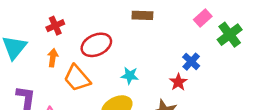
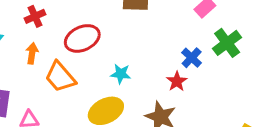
green cross: (230, 35) -> (227, 43), moved

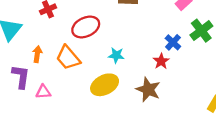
orange arrow: (32, 53) -> (37, 54), moved

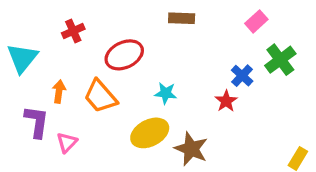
brown star: (148, 90) -> (191, 149), moved
pink triangle: (43, 92) -> (67, 142), turned -42

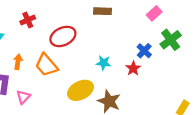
cyan star: (166, 93) -> (104, 63), moved

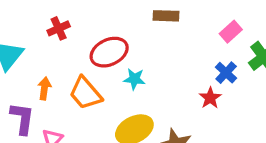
pink rectangle: (154, 13) -> (231, 32), moved
cyan star: (104, 63) -> (134, 79), moved

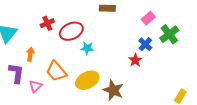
red cross: (59, 28) -> (47, 23), moved
orange trapezoid: (85, 93) -> (56, 71), moved

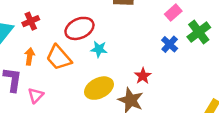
red cross: (47, 23) -> (31, 21), moved
red star: (135, 60) -> (143, 76), moved
orange trapezoid: (56, 71) -> (59, 58), moved

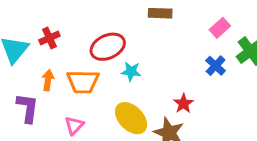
orange trapezoid: (59, 58) -> (83, 82), turned -48
yellow ellipse: (99, 88) -> (131, 118), turned 72
pink triangle: (36, 95) -> (74, 125), moved

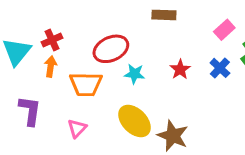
orange arrow: (48, 80) -> (51, 67), moved
red star: (183, 104) -> (180, 69), moved

